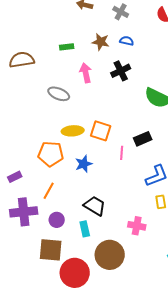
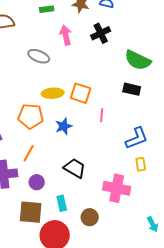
black rectangle: (143, 139) -> (132, 89), moved, turned 36
pink cross: (137, 226) -> (117, 188), size x1.5
cyan rectangle: (85, 229) -> (62, 203), moved
brown circle: (110, 255) -> (90, 217), size x0.6

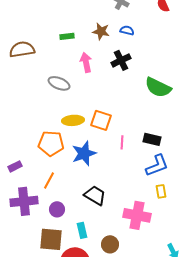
black rectangle: (132, 89) -> (152, 139), moved
blue star: (64, 126) -> (84, 153), size x1.4

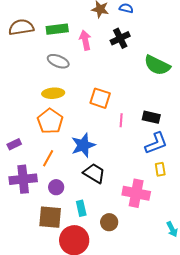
green rectangle: (67, 36) -> (57, 29), moved, size x1.5
yellow ellipse: (73, 120) -> (53, 93), moved
orange pentagon: (51, 143) -> (50, 121), turned 30
blue star: (84, 153) -> (83, 145), moved

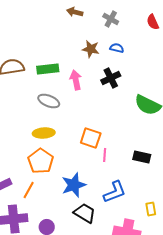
pink line: (121, 120) -> (105, 155), moved
blue L-shape: (156, 143) -> (115, 192), moved
orange line: (48, 158) -> (29, 190), moved

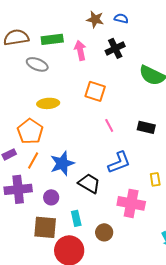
gray ellipse: (49, 101) -> (37, 64), moved
orange square: (91, 138) -> (95, 91), moved
pink line: (105, 155) -> (109, 125), turned -32
orange pentagon: (41, 161) -> (30, 131), moved
blue star: (74, 185) -> (62, 163), moved

